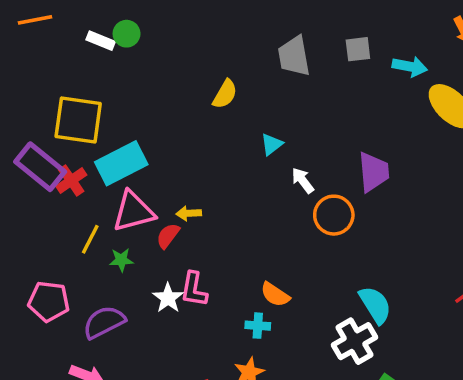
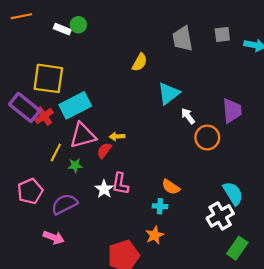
cyan triangle: (272, 144) -> (169, 93), size x1.6
pink pentagon: (49, 301) -> (30, 191), turned -30

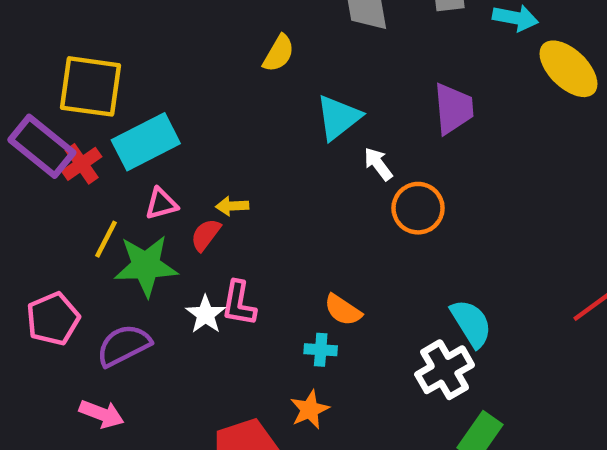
purple trapezoid: (232, 111) -> (453, 109), moved
pink triangle: (83, 135) -> (161, 204), size x0.6
green star: (75, 165) -> (146, 266), size x2.0

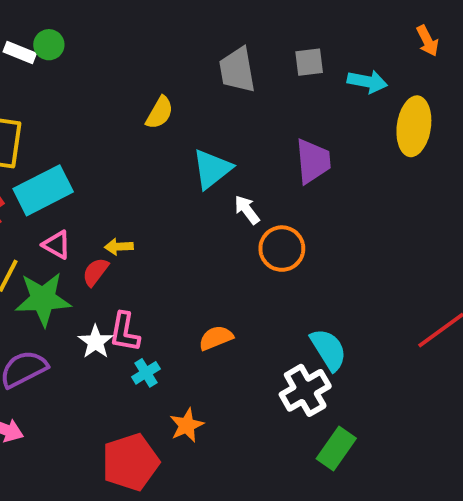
yellow ellipse: (568, 69) -> (414, 126), turned 54
pink triangle: (161, 204) -> (57, 245), turned 44
orange semicircle: (343, 310) -> (216, 338), turned 124
cyan cross: (321, 350) -> (146, 373), moved, turned -36

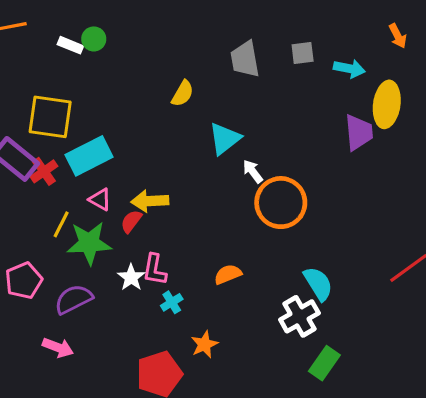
purple trapezoid: (313, 161) -> (359, 132), moved
yellow arrow: (119, 247) -> (150, 201), size x1.6
orange circle: (282, 249) -> (281, 203), size x1.4

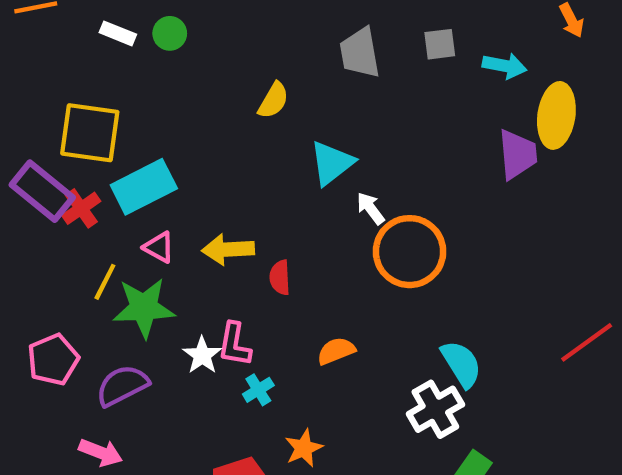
green circle: (94, 39) -> (170, 33), moved
red semicircle: (131, 221) -> (280, 277), moved, turned -40

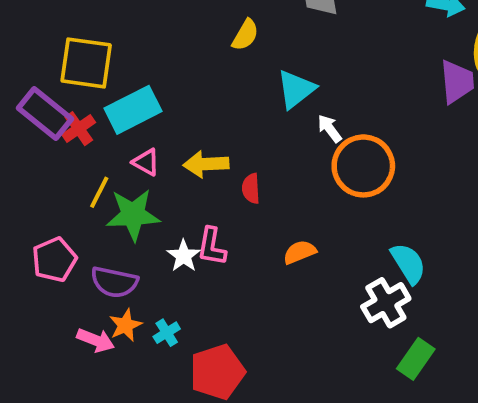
purple semicircle: (122, 385) -> (114, 282), turned -141
cyan cross: (258, 390) -> (167, 333), moved
orange star: (304, 448) -> (125, 325), moved

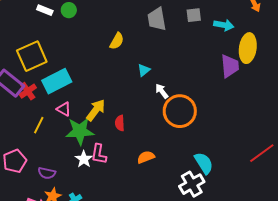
yellow square: (86, 63) -> (32, 56), turned -32
cyan triangle: (296, 89) -> (144, 70), size x0.6
yellow arrow: (206, 164) -> (96, 110), turned 130
green star: (133, 215) -> (80, 131), moved
purple semicircle: (114, 282) -> (47, 173), size x0.7

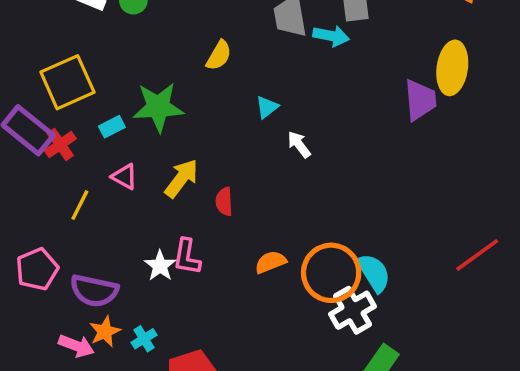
cyan arrow: (224, 25) -> (331, 36), moved
cyan rectangle: (57, 81) -> (112, 127), size x0.5
orange circle: (180, 111) -> (331, 273), moved
green star: (80, 131) -> (158, 107), moved
purple semicircle: (47, 173) -> (94, 291), size x1.5

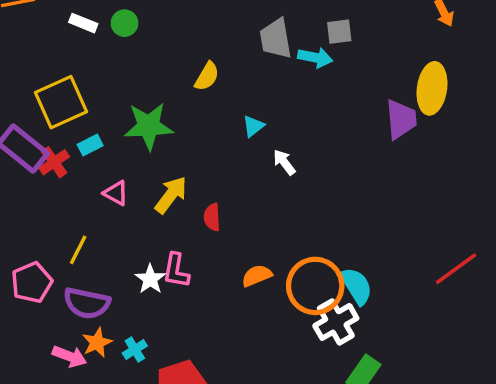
cyan rectangle: (112, 127) -> (90, 145), moved
yellow line: (80, 205) -> (78, 250), moved

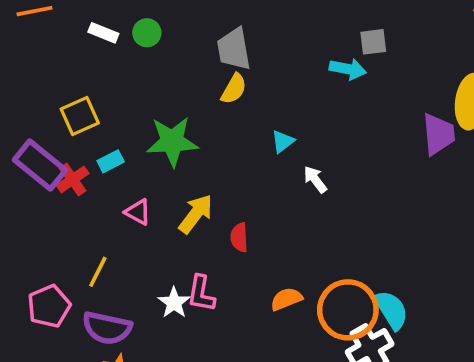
gray trapezoid: (276, 39) -> (234, 49), moved
yellow square: (61, 102) -> (80, 116), size x0.7

